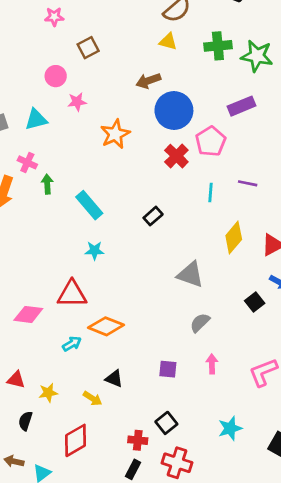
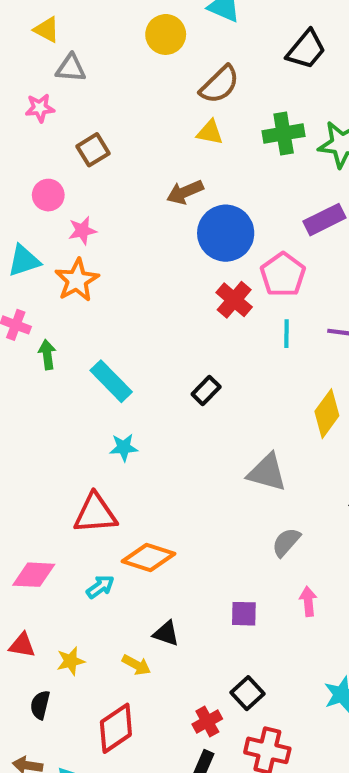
orange star: (115, 134) -> (77, 280), moved
cyan line: (210, 193) -> (286, 334), moved
pink diamond: (28, 314) -> (34, 575), moved
red cross: (138, 440) -> (207, 722), turned -30

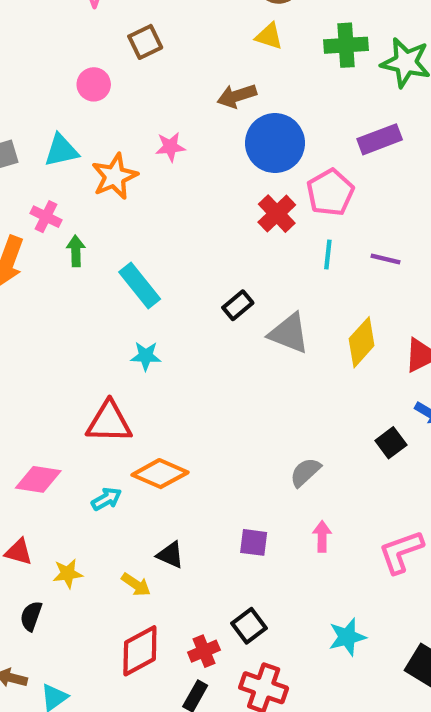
pink star: (82, 231) -> (170, 147), moved
gray triangle: (267, 472) -> (289, 333), moved
red diamond: (116, 728) -> (140, 651), moved

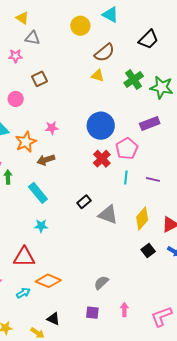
green cross: (346, 45) -> (134, 80), turned -30
brown arrow: (237, 96) -> (46, 160), moved
black square: (391, 443) -> (148, 250), moved
gray semicircle: (305, 472) -> (101, 283), moved

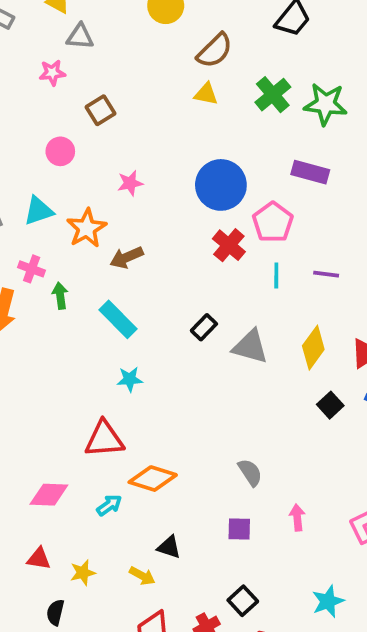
purple rectangle: (150, 123) -> (310, 172), turned 42
pink star: (52, 128) -> (130, 183), moved
gray semicircle: (101, 283) -> (250, 472), turned 105

